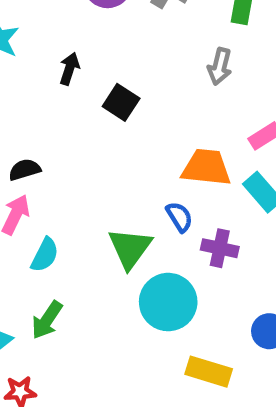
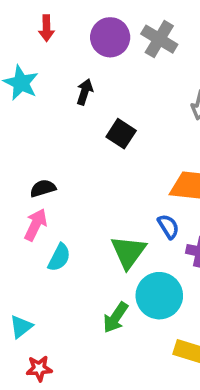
black arrow: (69, 69) -> (85, 92), moved
green arrow: (47, 320) -> (116, 317), moved

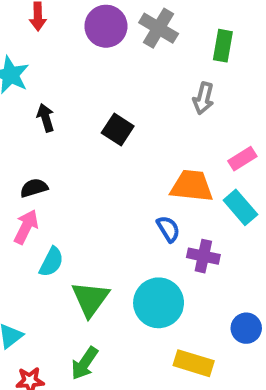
black arrow: (85, 92) -> (46, 118), moved, turned -35
green triangle: (128, 252) -> (90, 299), moved
green arrow: (116, 317) -> (85, 363), moved

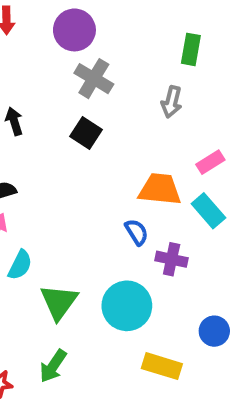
gray cross: (159, 28) -> (94, 79), moved

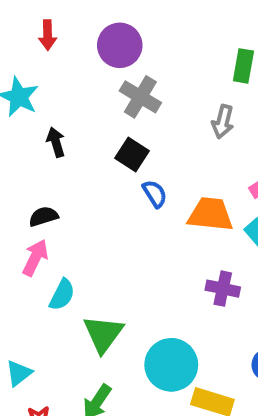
blue semicircle: (137, 232) -> (155, 194), moved
cyan circle: (127, 306) -> (171, 365), moved

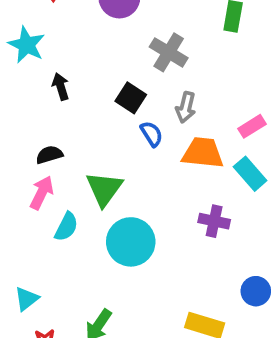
gray cross: (140, 97) -> (169, 52), moved
gray arrow: (223, 122) -> (186, 107), moved
green triangle: (103, 334) -> (104, 189), moved
cyan circle: (171, 365) -> (131, 242), moved

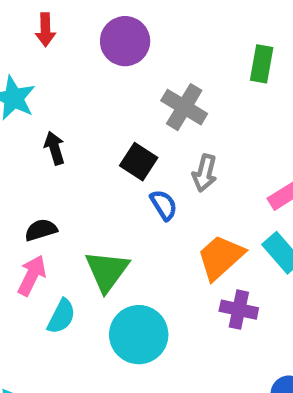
orange trapezoid: (203, 153) -> (221, 257), moved, turned -48

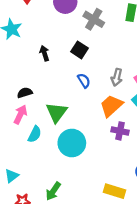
gray cross: (184, 107) -> (94, 19), moved
black arrow: (55, 148) -> (44, 53), moved
black square: (139, 162) -> (79, 50), moved
gray arrow: (205, 173) -> (117, 77), moved

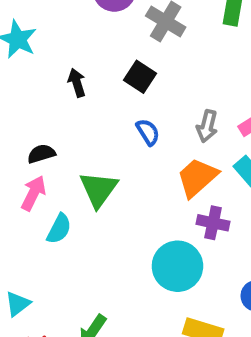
cyan circle: (72, 143) -> (177, 266), moved

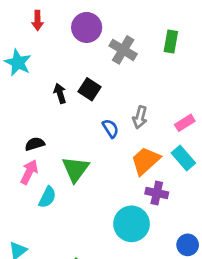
black square: (140, 77) -> (89, 89), moved
gray arrow: (207, 126) -> (140, 117), moved

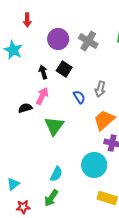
purple circle: (87, 27) -> (58, 39), moved
pink arrow: (29, 172) -> (42, 96), moved
cyan semicircle: (47, 197) -> (56, 174), moved

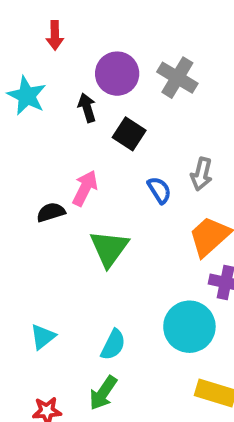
black arrow: (43, 72) -> (87, 108), moved
cyan triangle: (13, 184) -> (43, 337), moved

